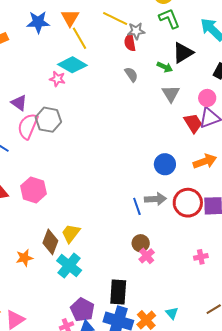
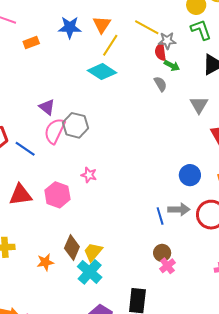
yellow line: (79, 38) -> (110, 45), turned 60
green arrow: (165, 67) -> (172, 66), moved
pink star: (57, 79) -> (89, 175), moved
yellow trapezoid: (71, 233) -> (93, 252), moved

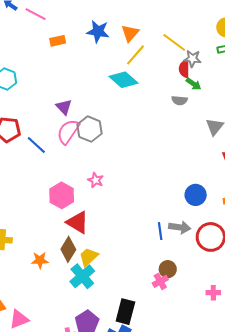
gray semicircle: (160, 84) -> (179, 100), turned 119
red triangle: (20, 195) -> (78, 222), moved, turned 30
brown circle: (162, 253) -> (168, 269), moved

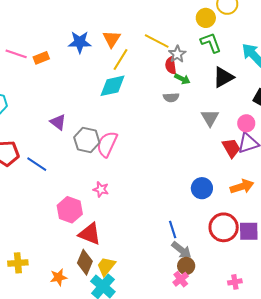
pink line: (36, 14) -> (16, 54), moved
gray star: (192, 59) -> (177, 54), turned -30
cyan diamond: (124, 80) -> (113, 86), turned -44
pink semicircle: (68, 132) -> (107, 144), moved
gray arrow: (180, 227) -> (181, 250), moved, turned 40

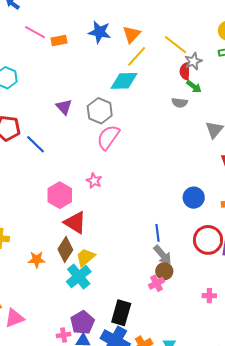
gray hexagon: (87, 140) -> (100, 111), moved

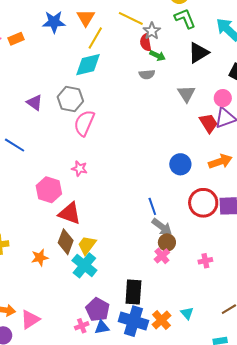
pink cross: (209, 296) -> (205, 261), moved

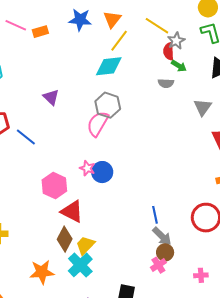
gray hexagon: (70, 99) -> (108, 105), moved
blue circle: (180, 164) -> (102, 172), moved
orange star: (40, 258) -> (42, 272), moved, size x1.4

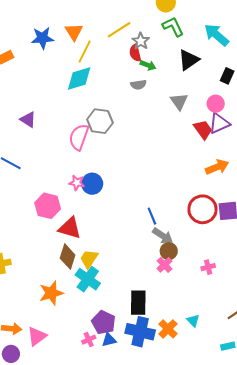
yellow line: (157, 26) -> (119, 30), turned -55
gray hexagon: (108, 105) -> (100, 121), moved

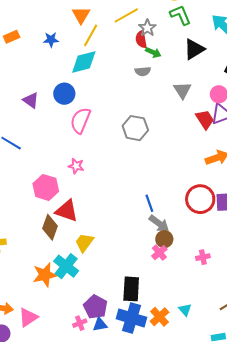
blue star: (42, 38) -> (51, 40), moved, size x0.7
gray hexagon: (100, 121) -> (135, 128), moved
blue circle: (92, 184) -> (64, 94), moved
brown diamond: (68, 257) -> (50, 227), moved
cyan cross: (88, 279) -> (66, 266), moved

